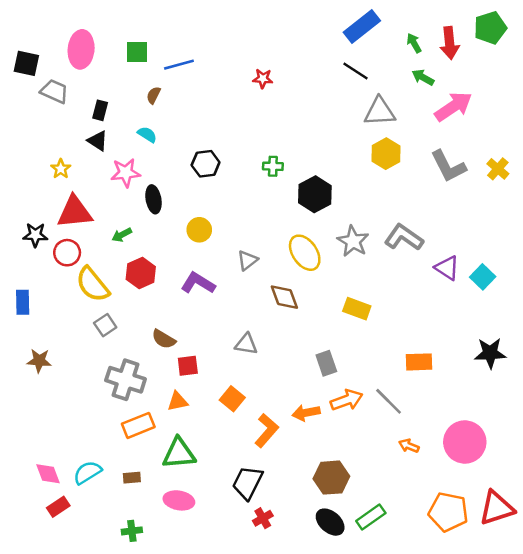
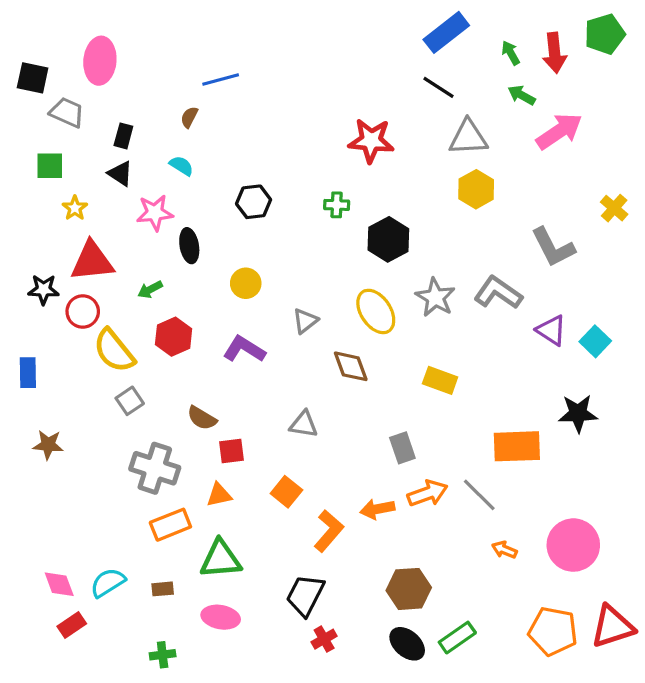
green square: (137, 52) -> (50, 166), moved
red star: (263, 79) -> (371, 141), moved, size x1.8
gray L-shape: (448, 166) -> (553, 247), moved
black star: (490, 353) -> (578, 413), moved
orange rectangle: (419, 362) -> (517, 446), size x1.4

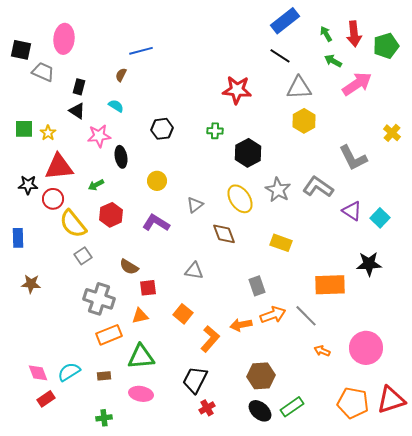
green pentagon: (605, 34) -> (386, 46), moved
green square: (50, 166) -> (24, 129), moved

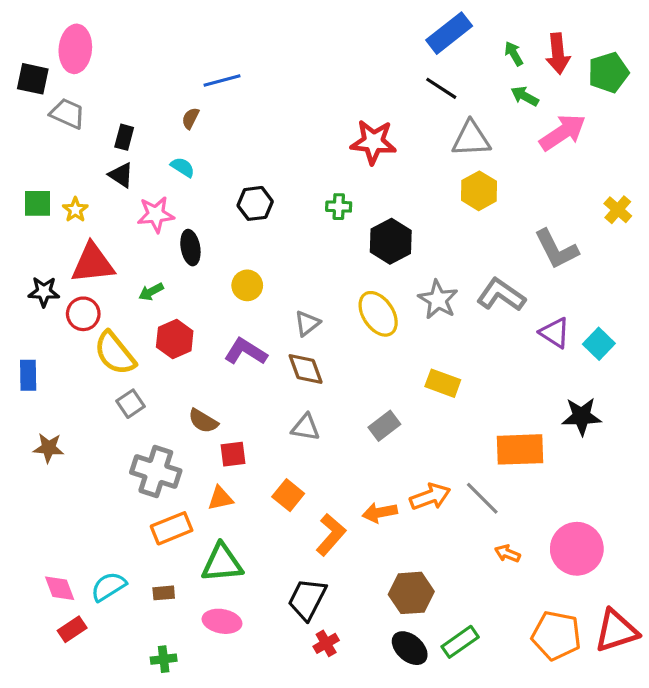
pink ellipse: (64, 39) -> (75, 49), moved
brown diamond: (224, 234) -> (306, 369), moved
gray rectangle: (257, 286) -> (384, 426), moved, turned 72

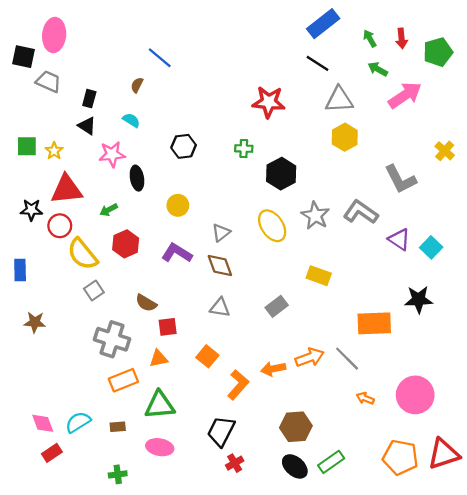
red arrow: (558, 54) -> (402, 38), size x0.7
blue line: (222, 80) -> (160, 58), turned 55

